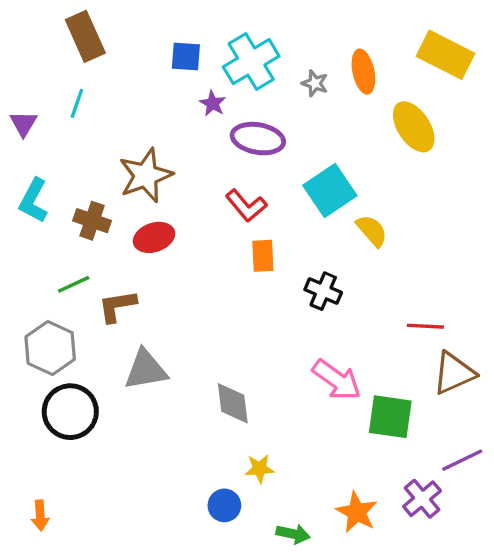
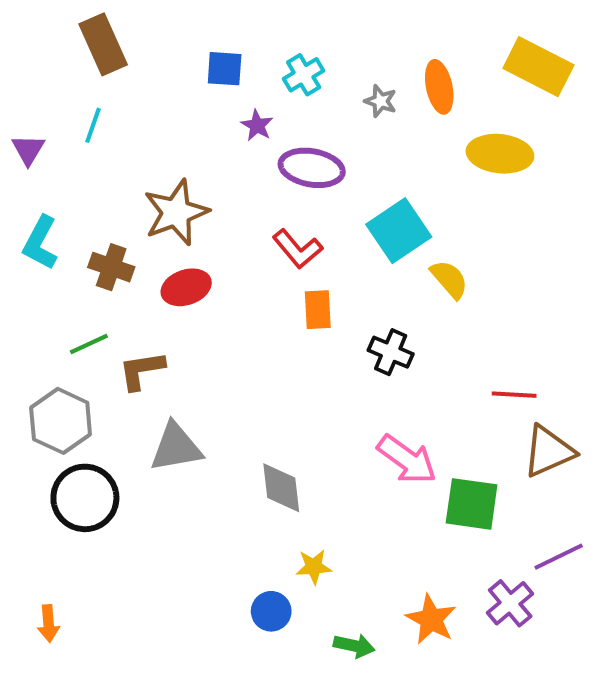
cyan cross: (251, 62) -> (304, 75), size x0.6
yellow ellipse: (414, 127) -> (500, 154), turned -51

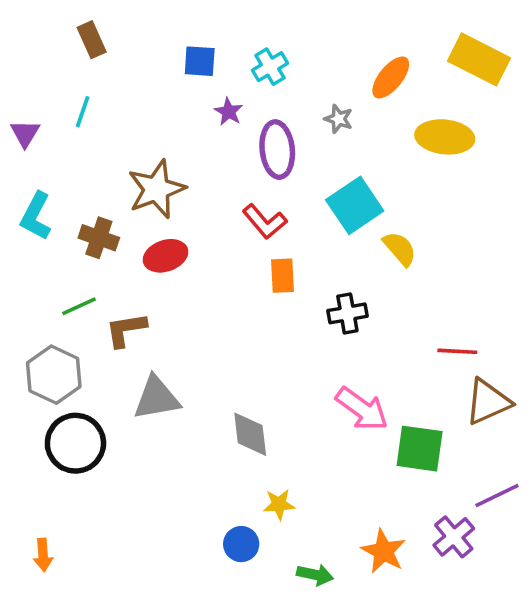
brown rectangle: (103, 44) -> (92, 40), size x0.7
orange ellipse: (439, 87) -> (391, 77), turned 51
gray star: (381, 101) -> (338, 119), moved
purple ellipse: (312, 168) -> (277, 150), turned 74
black cross: (391, 352) -> (347, 313), turned -33

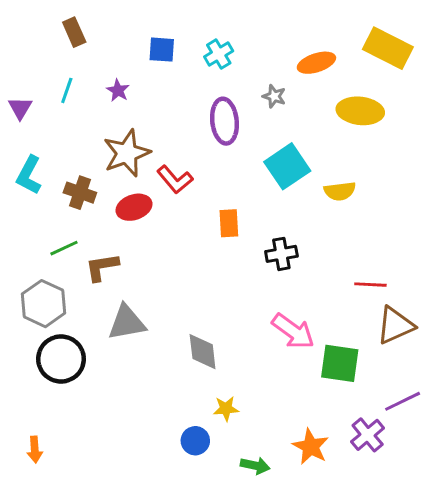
orange ellipse: (391, 77) -> (316, 63), turned 33
purple star: (229, 112) -> (118, 90), moved
red L-shape: (265, 222) -> (175, 179), moved
yellow semicircle: (400, 249) -> (340, 191), moved, turned 124

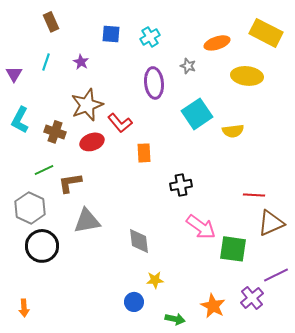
orange rectangle: (229, 223) -> (144, 153), moved
black cross: (281, 254) -> (181, 185), moved

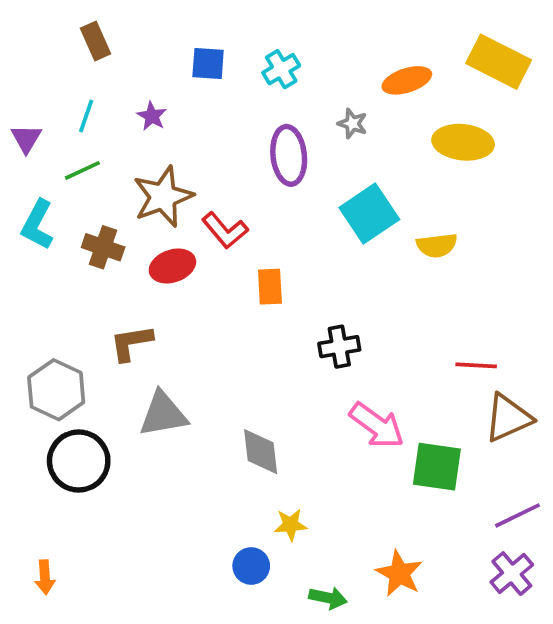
green line: (44, 170) -> (82, 170), moved
purple cross: (252, 298) -> (512, 574), moved

